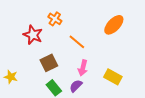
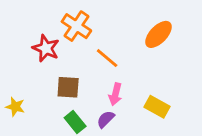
orange cross: (55, 19) -> (76, 26), size x1.5
brown square: (49, 63) -> (68, 87), turned 30

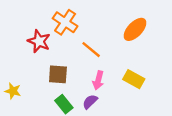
yellow rectangle: (157, 107) -> (134, 79), moved

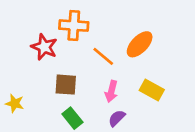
orange cross: (65, 22) -> (74, 26), turned -30
orange ellipse: (135, 29) -> (140, 44), moved
purple semicircle: (90, 102) -> (117, 118), moved

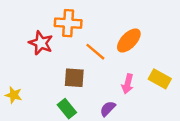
brown square: (66, 85) -> (74, 78), moved
yellow rectangle: (152, 90) -> (160, 79), moved
pink arrow: (111, 91) -> (128, 84), moved

